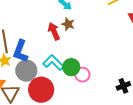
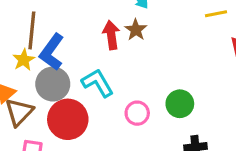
green circle: (71, 67) -> (180, 104), moved

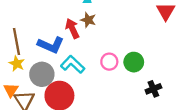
blue L-shape: (52, 52) -> (51, 45), moved, turned -85
pink circle: (137, 113) -> (109, 62), moved

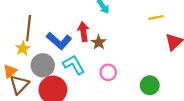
brown star: (88, 20) -> (99, 42), moved
green circle: (134, 62) -> (150, 85), moved

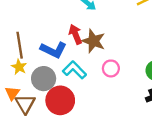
brown star: (99, 42) -> (93, 41), size x1.5

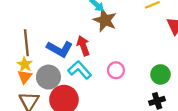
red arrow: (75, 34) -> (83, 46), moved
brown star: (93, 41) -> (105, 20), moved
orange triangle: (12, 93) -> (25, 77), moved

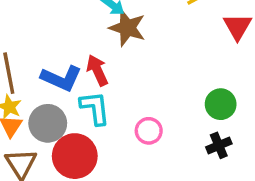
cyan L-shape: (80, 70) -> (95, 108), turned 40
pink circle: (116, 70) -> (149, 131), moved

